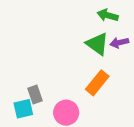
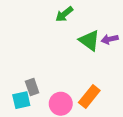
green arrow: (108, 15) -> (64, 14), moved, turned -54
orange rectangle: (97, 83) -> (89, 97), moved

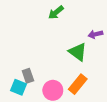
green triangle: (89, 40) -> (78, 52), moved
cyan square: (21, 100) -> (19, 87), turned 35

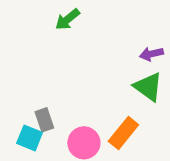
green arrow: (56, 12) -> (67, 19), moved
green triangle: (78, 52) -> (148, 87), moved

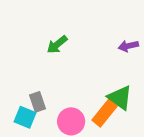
green arrow: (67, 19) -> (57, 45), moved
green triangle: (148, 87) -> (120, 98), moved

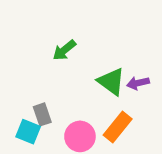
purple arrow: (128, 46) -> (138, 83), moved
green triangle: (120, 98) -> (111, 82), moved

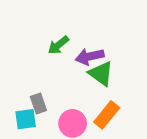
purple arrow: (138, 83) -> (90, 57), moved, size x1.4
cyan square: (28, 132) -> (26, 119), turned -30

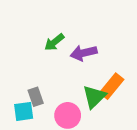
green triangle: (101, 74) -> (94, 97), moved, turned 40
orange rectangle: (107, 115) -> (112, 86), moved

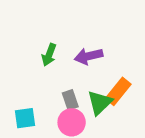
green arrow: (54, 42) -> (49, 55), moved, turned -30
gray rectangle: (36, 97) -> (70, 100), moved

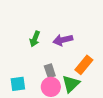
green triangle: (100, 103) -> (71, 84), moved

